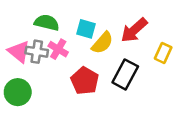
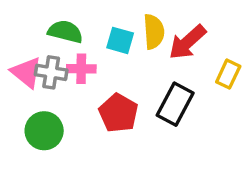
yellow semicircle: (102, 43) -> (154, 32), moved, turned -45
pink cross: (58, 49) -> (81, 69), turned -30
green circle: (18, 92) -> (44, 131), moved

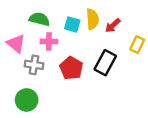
red arrow: (187, 42) -> (113, 25), size x0.7
gray cross: (51, 72) -> (34, 65), moved
green circle: (44, 131) -> (27, 100), moved

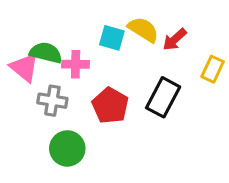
green semicircle: (39, 19) -> (46, 53), moved
yellow semicircle: (93, 19) -> (143, 30), turned -54
green circle: (27, 100) -> (67, 148), moved

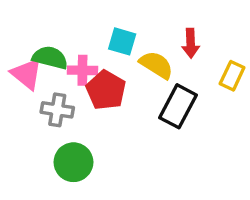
yellow semicircle: (143, 30) -> (156, 65), moved
red arrow: (175, 39) -> (191, 43), turned -50
red pentagon: (110, 106) -> (106, 90), moved

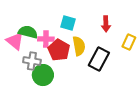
yellow semicircle: (156, 65) -> (79, 46), moved, turned 48
green circle: (73, 162) -> (43, 75), moved

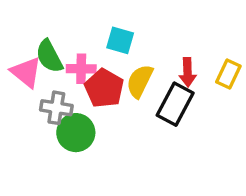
red arrow: (106, 24) -> (188, 72), moved
green semicircle: (28, 32) -> (49, 56), turned -132
yellow semicircle: (79, 46) -> (140, 81), turned -144

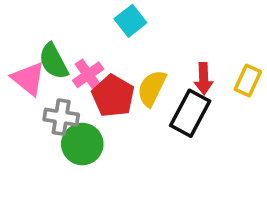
cyan square: (120, 40) -> (130, 21), moved, turned 36
pink cross: (81, 69) -> (88, 75), turned -36

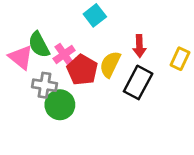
red arrow: (204, 79) -> (139, 46), moved

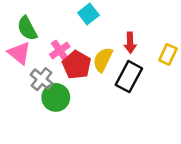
green semicircle: (39, 45) -> (27, 28), moved
gray cross: (45, 85) -> (41, 79), turned 30

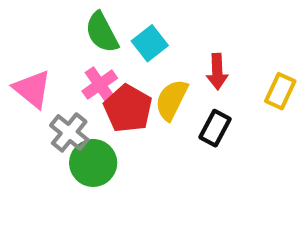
cyan square: (88, 14) -> (150, 43), moved
green semicircle: (27, 28) -> (102, 32), moved
black rectangle: (129, 77) -> (215, 128), size x0.7

